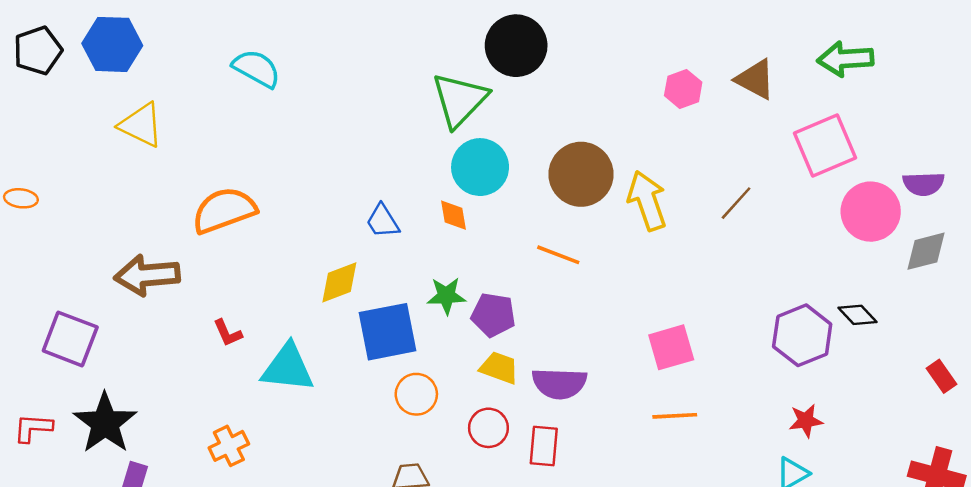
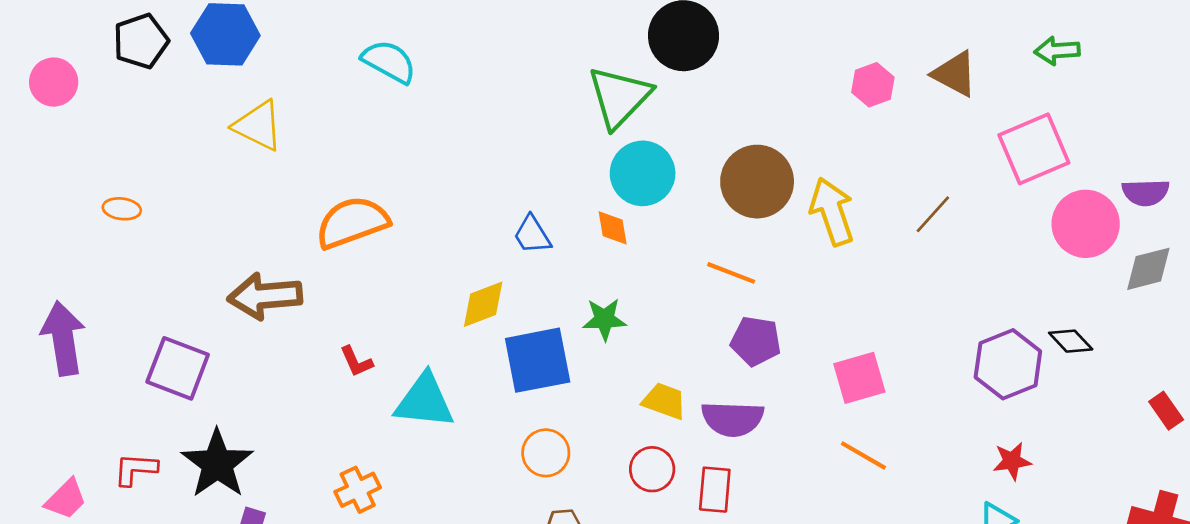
green arrow: (845, 59) -> (1057, 51), size x0.7
purple pentagon: (493, 315) -> (756, 341), moved
orange circle: (416, 394) -> (546, 453), moved
orange line: (675, 416) -> (863, 456), turned 33

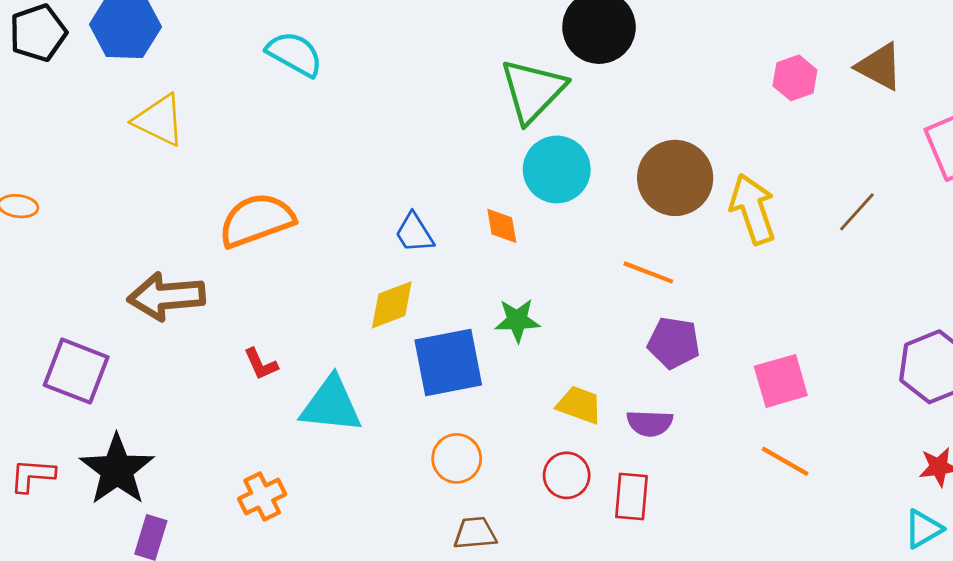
orange diamond: (613, 228) -> (502, 226), moved
blue trapezoid: (532, 235) -> (414, 233), moved
purple semicircle: (733, 419) -> (650, 423), size x0.7

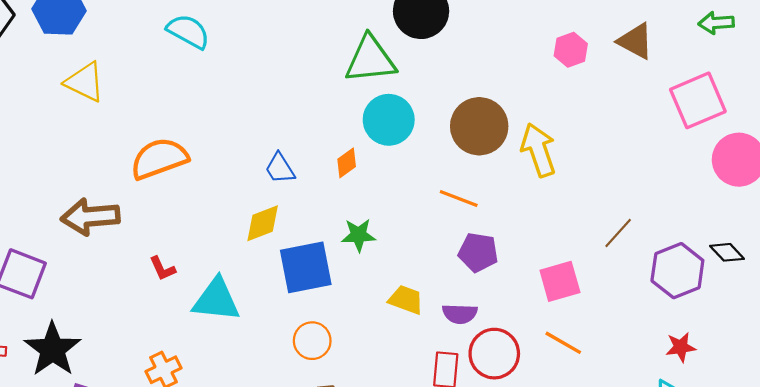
green triangle: (533, 91) -> (370, 59), turned 40
brown line: (857, 212) -> (618, 233), moved
orange diamond: (502, 226) -> (347, 163), turned 64
red circle: (567, 475) -> (494, 354), moved, size x1.4

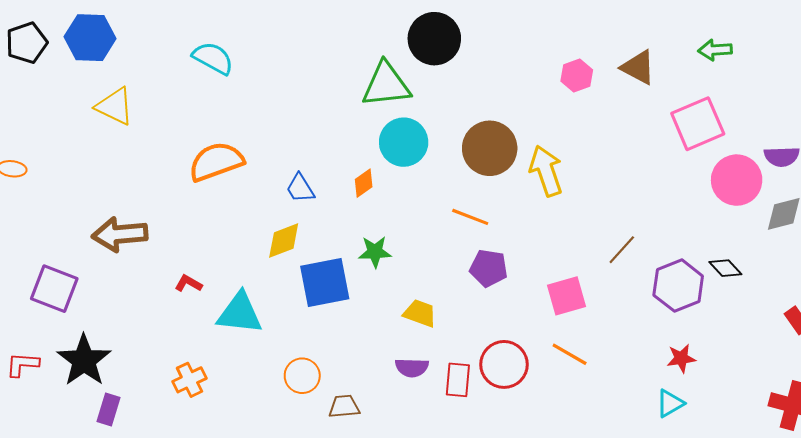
orange semicircle: (159, 159) -> (216, 162), moved
red L-shape: (162, 268) -> (188, 284), turned 144
purple semicircle: (460, 314) -> (412, 368), moved
orange circle: (312, 341) -> (302, 376), moved

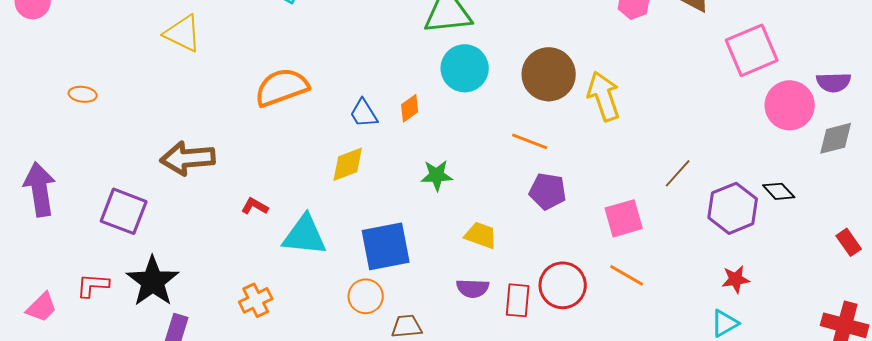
orange diamond: (364, 183) -> (410, 108), moved
blue square: (325, 283) -> (386, 246), moved

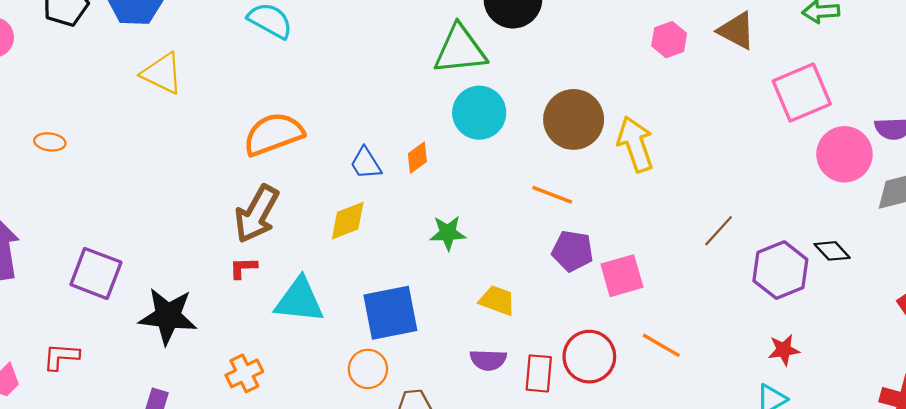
brown arrow: (188, 158) -> (257, 214), moved, turned -56
red L-shape: (255, 206) -> (243, 268), turned -32
pink square: (624, 218) -> (622, 276), moved
black star: (153, 281) -> (168, 316), moved, turned -30

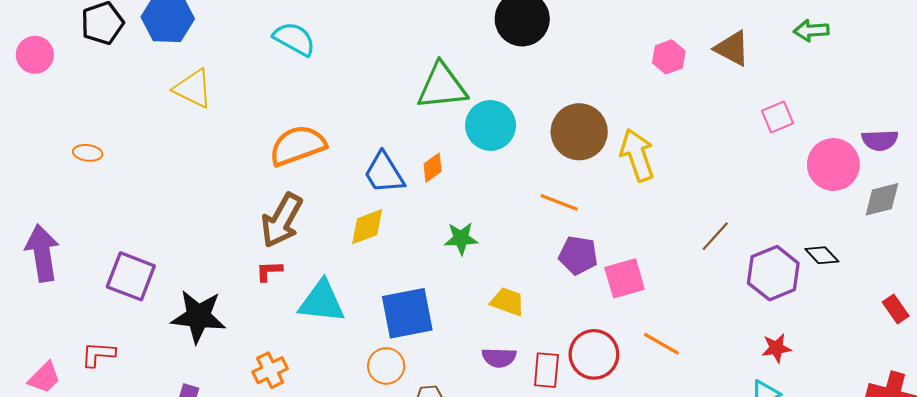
green triangle: (460, 50) -> (442, 86), moved
pink square: (802, 92) -> (777, 117), moved, size x0.6
blue trapezoid: (366, 163) -> (384, 173), size x1.4

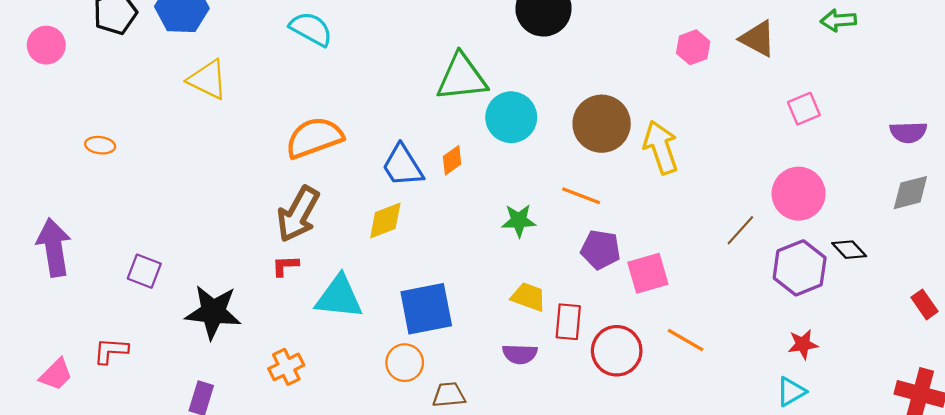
pink circle: (833, 164) -> (799, 194), moved
green star: (461, 238) -> (519, 221), moved
purple square: (131, 276) -> (144, 271), size x0.7
red rectangle: (546, 370) -> (568, 322), moved

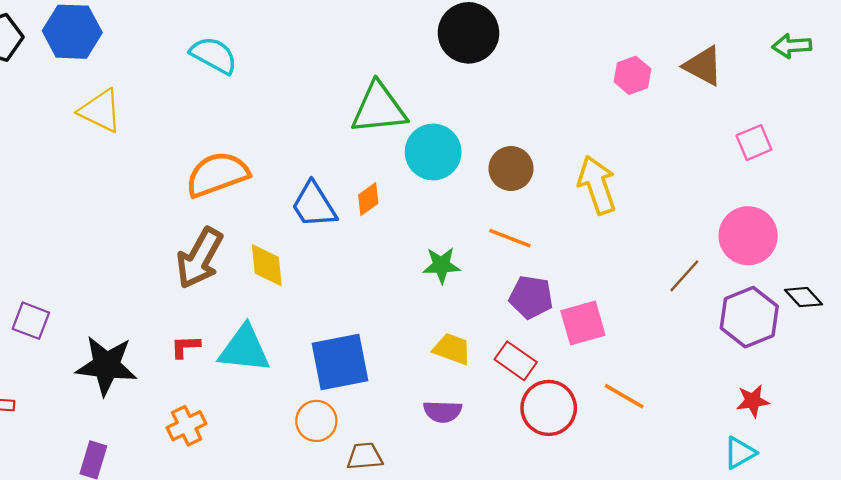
brown circle: (602, 124) -> (511, 169), moved, size x0.7
yellow diamond: (385, 221) -> (267, 265), moved, turned -75
red L-shape: (285, 266) -> (185, 347), moved
red rectangle: (568, 322) -> (516, 361), moved, turned -60

